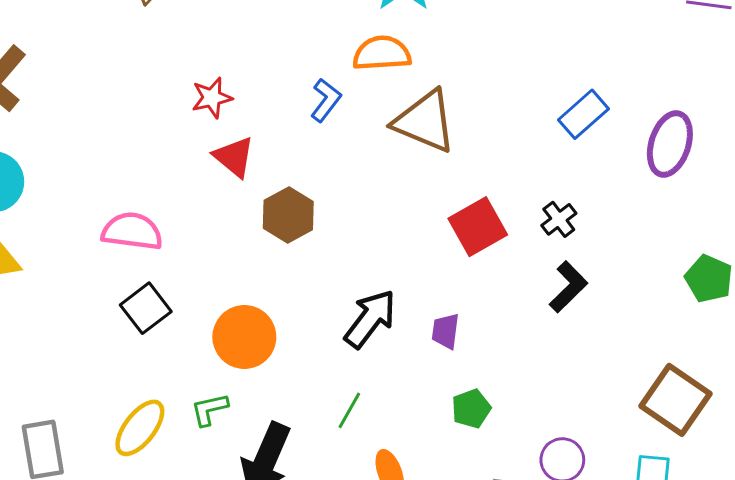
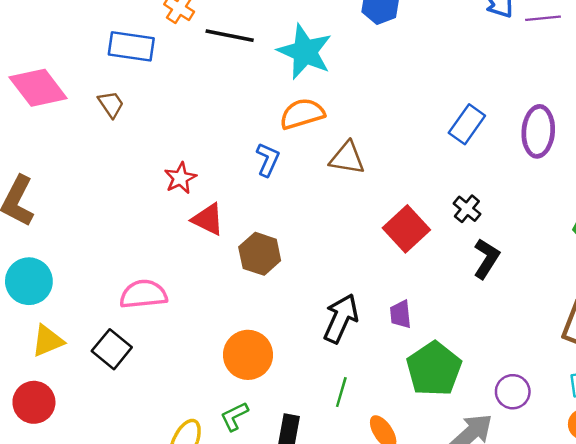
brown triangle: (425, 121) -> (347, 158), size x0.7
black square: (146, 308) -> (112, 349), moved
green pentagon: (471, 409) -> (434, 369), size x1.8

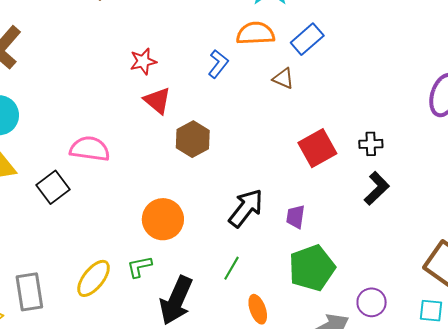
blue rectangle: (467, 124) -> (307, 39), moved
brown triangle: (347, 158) -> (283, 78), size x0.7
black cross: (467, 209) -> (371, 144), turned 35

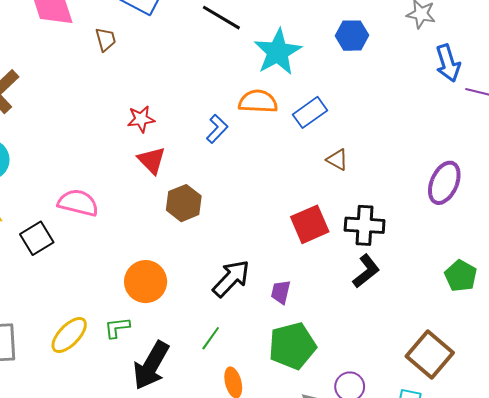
brown triangle: (283, 78) -> (337, 160), moved
black cross: (371, 144) -> (365, 225), size x1.6

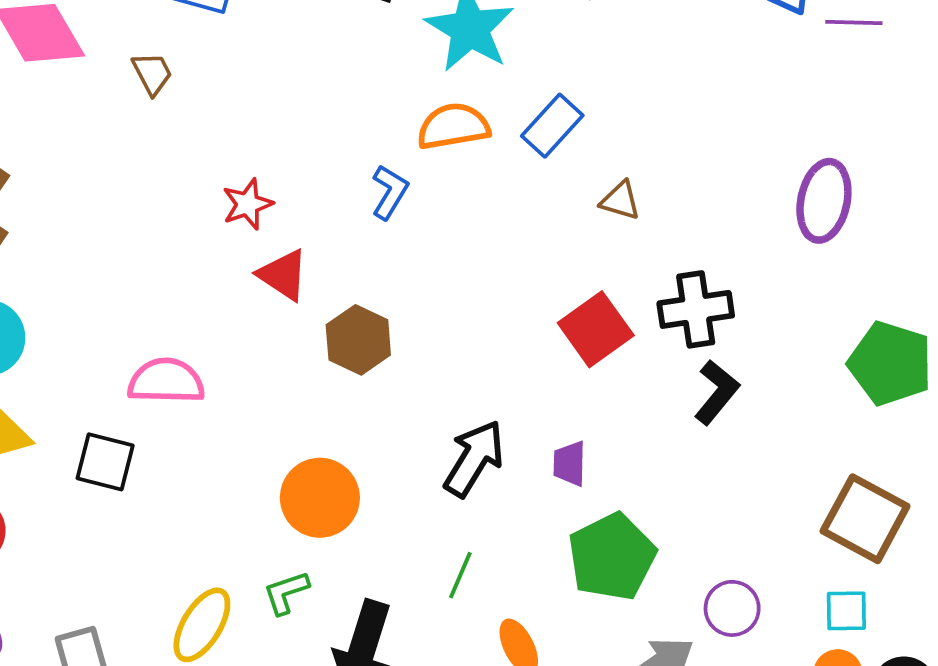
black square: (37, 238) -> (105, 462), turned -32
green pentagon: (461, 276) -> (890, 363), size x1.4

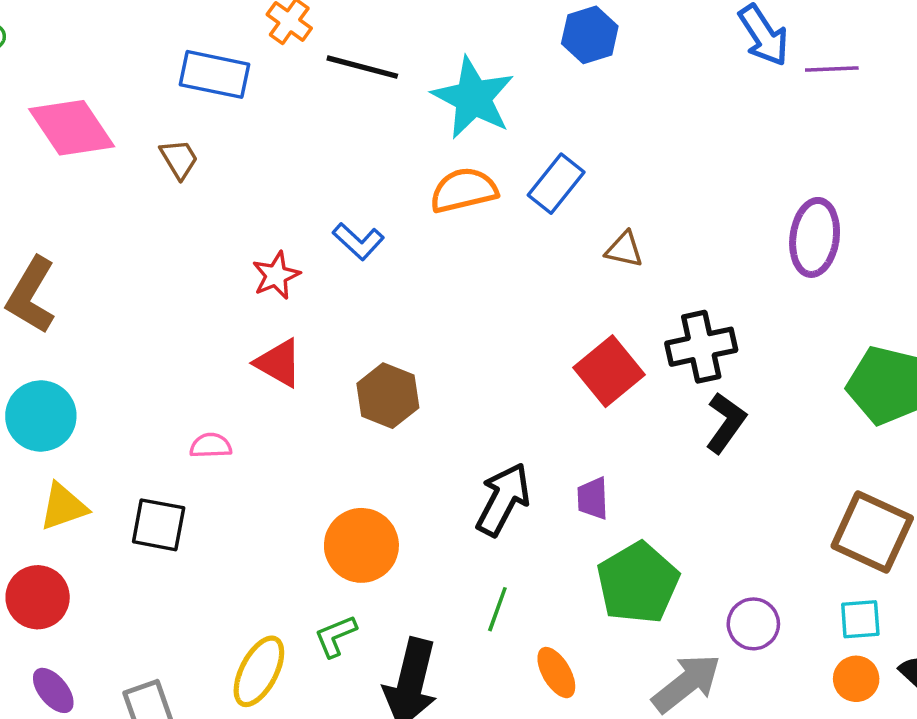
blue L-shape: (390, 192) -> (358, 241), moved, turned 105
red triangle: (283, 275) -> (279, 363), moved
pink semicircle: (166, 381) -> (211, 446), size x0.6

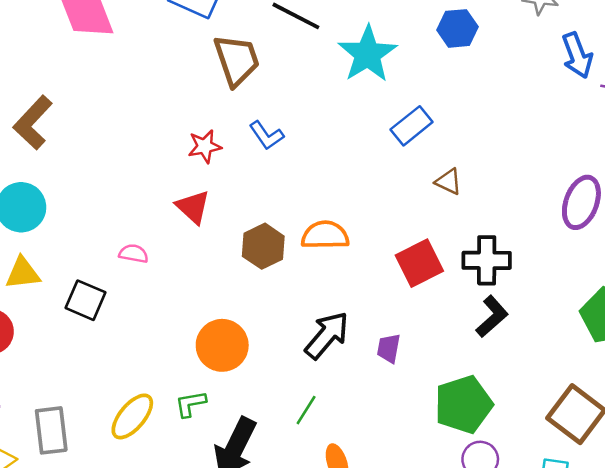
brown trapezoid: (179, 159) -> (237, 60), moved, size x1.8
orange semicircle: (464, 190) -> (325, 235), moved
green pentagon: (638, 583) -> (463, 404), moved

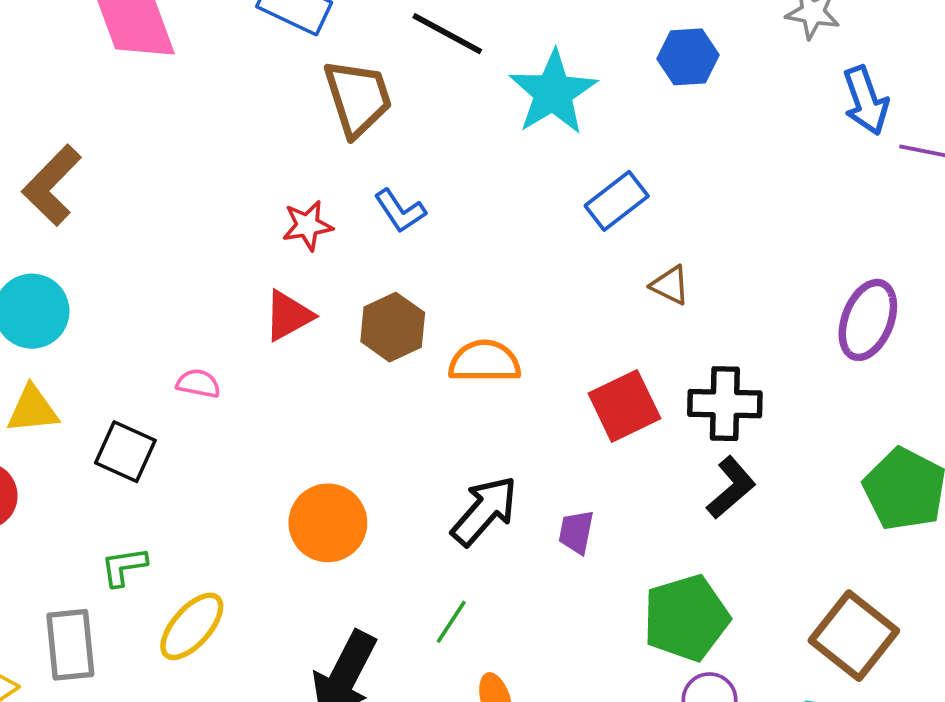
red triangle: (193, 207) -> (288, 316), turned 48
brown hexagon: (263, 246) -> (393, 327), moved
green L-shape: (191, 404) -> (124, 567), moved

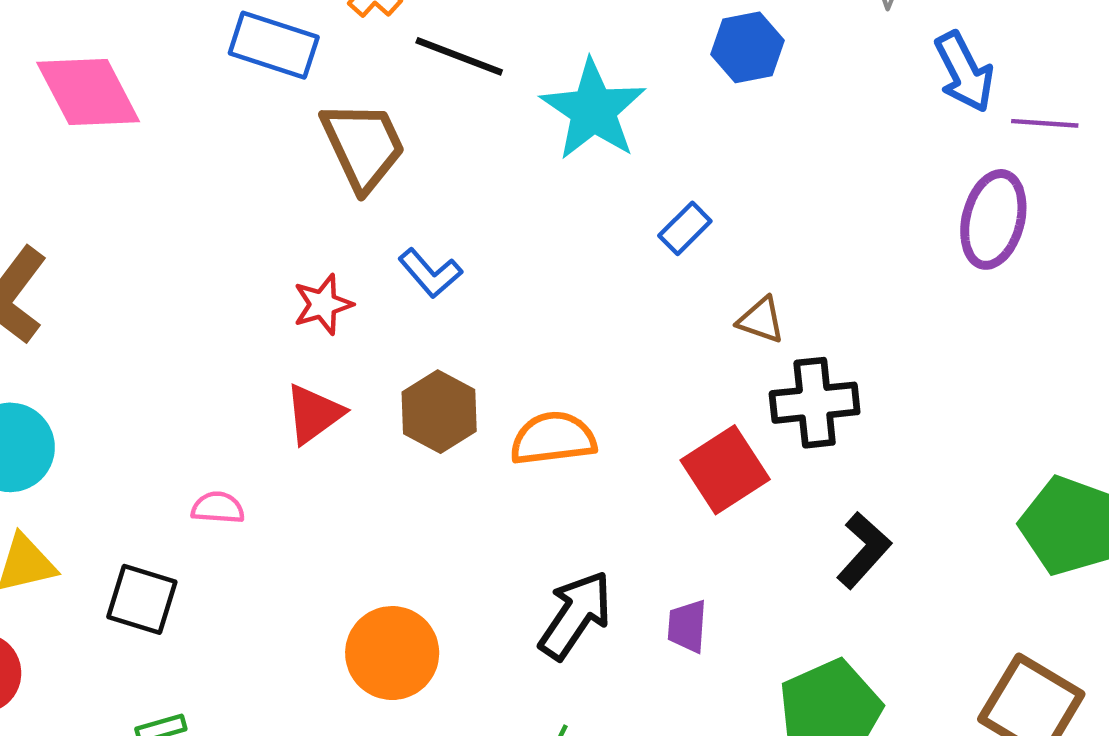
blue rectangle: (617, 201) -> (685, 228), size x0.7
purple ellipse: (868, 320) -> (993, 219), moved
black cross: (725, 404) -> (815, 403), moved

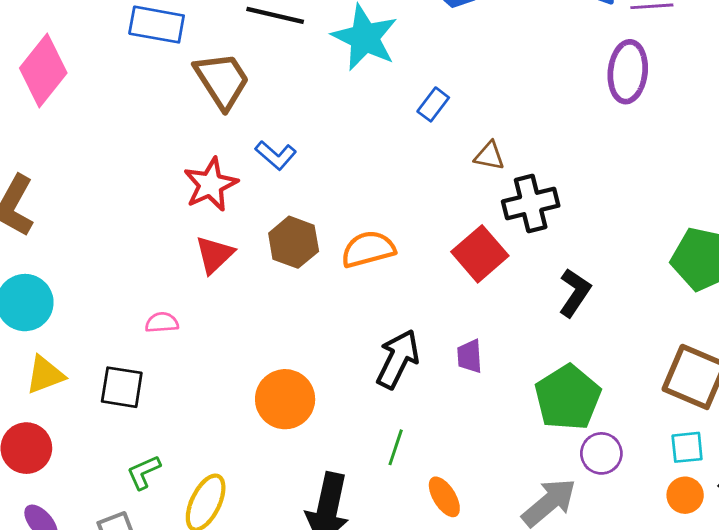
pink diamond: (88, 92) -> (43, 71), turned 74
red star: (323, 304) -> (211, 184), size x1.4

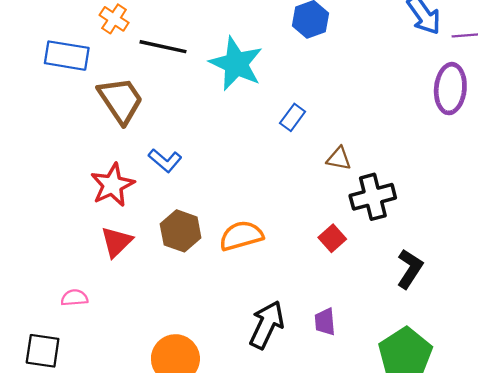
red square: (480, 254) -> (332, 238), size x0.6

